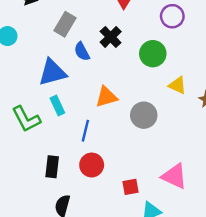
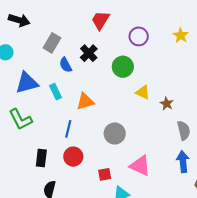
blue triangle: (52, 72) -> (27, 83), moved
cyan rectangle: (57, 106) -> (55, 92), moved
gray circle: (144, 115) -> (115, 133), moved

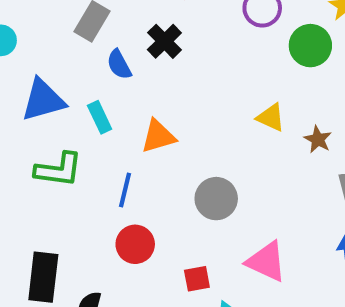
green circle: (123, 67) -> (310, 46), moved
green L-shape: (20, 119) -> (58, 170), moved, turned -55
black rectangle: (41, 158) -> (43, 277), moved, size x1.4

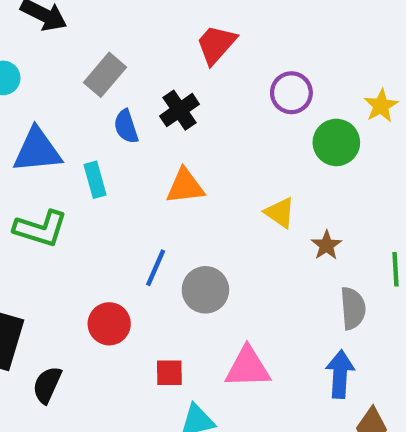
orange triangle: (158, 136) -> (185, 186), moved
blue line: (125, 190) -> (156, 268), moved
pink triangle: (266, 262) -> (248, 367), turned -36

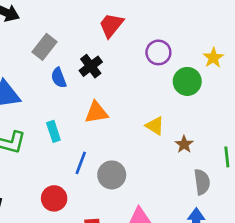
cyan rectangle: (95, 180) -> (53, 131), moved

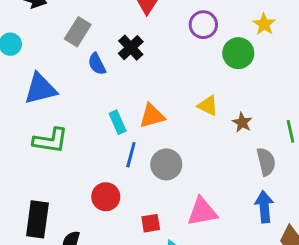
orange triangle: (96, 112) -> (152, 116), moved
cyan rectangle: (53, 131) -> (118, 122), moved

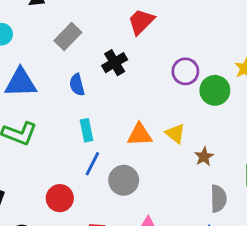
purple circle: (203, 25) -> (185, 71), moved
blue semicircle: (97, 64) -> (77, 85), moved
orange triangle: (152, 116) -> (140, 135), moved

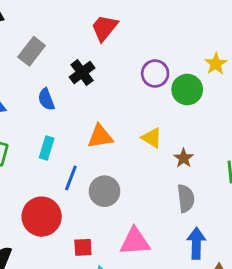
cyan rectangle: (87, 130) -> (47, 148), moved, turned 35
orange triangle: (140, 135) -> (100, 137), moved
red circle: (60, 198) -> (42, 217), size x1.4
gray semicircle: (218, 199) -> (186, 198), moved

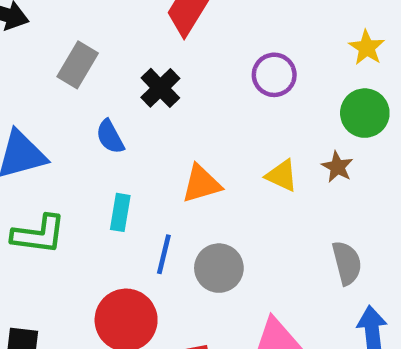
green circle: (187, 90) -> (365, 113), moved
brown star: (184, 158) -> (337, 167), moved

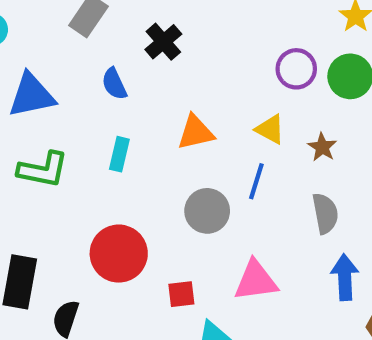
purple circle: (274, 75) -> (296, 69), moved
brown star: (337, 167) -> (322, 147), moved
blue line: (164, 254) -> (256, 181), moved

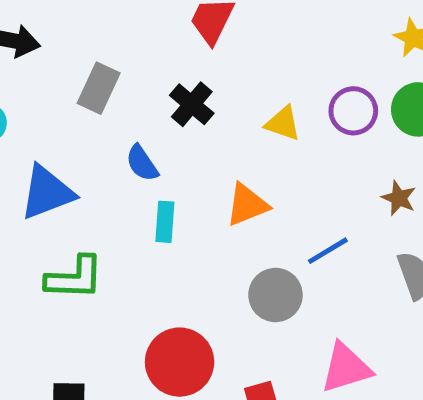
yellow triangle: (270, 129) -> (283, 123), moved
cyan rectangle: (119, 154) -> (165, 222), moved
blue line: (256, 181) -> (328, 251), turned 51

